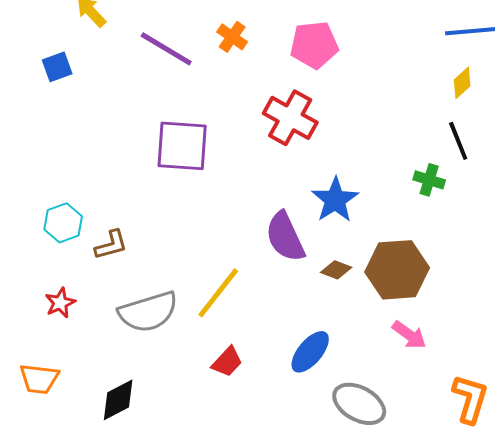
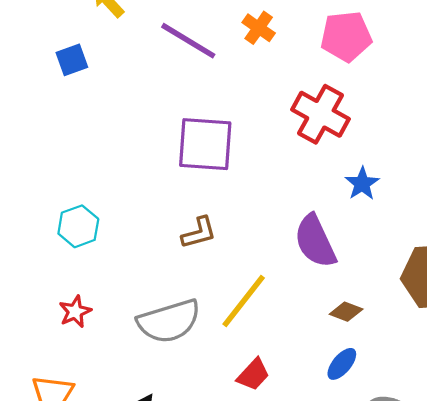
blue star: (335, 200) -> (362, 184), moved, size x0.7
brown L-shape: (111, 245) -> (199, 233), moved
brown diamond: (336, 270) -> (346, 312), moved
blue ellipse: (310, 352) -> (342, 364), size x0.7

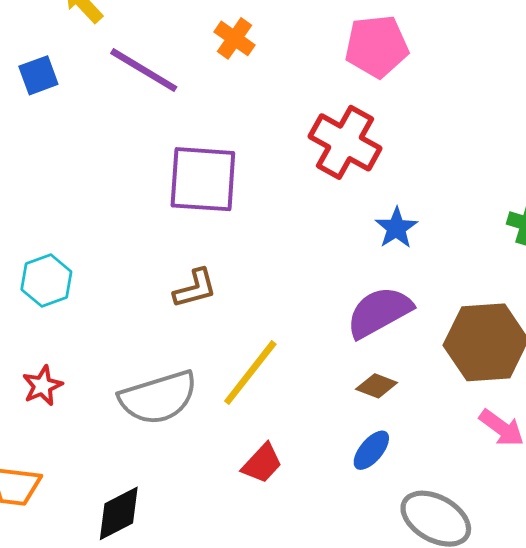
orange cross: (259, 28) -> (235, 38), moved
purple line: (188, 41) -> (144, 70), moved
purple semicircle: (315, 241) -> (379, 312), moved, turned 86

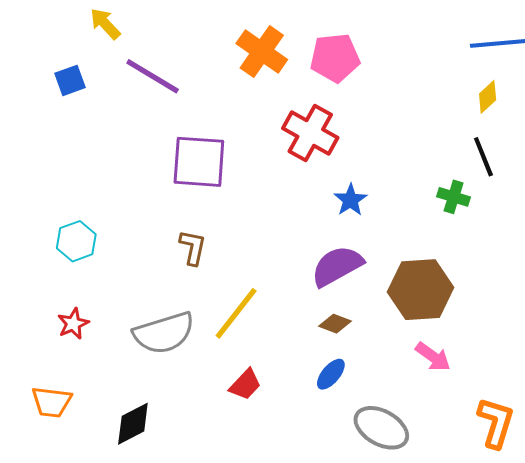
orange cross: (235, 38) -> (262, 52), moved, size x1.6
brown L-shape: (195, 288) -> (193, 247), turned -63

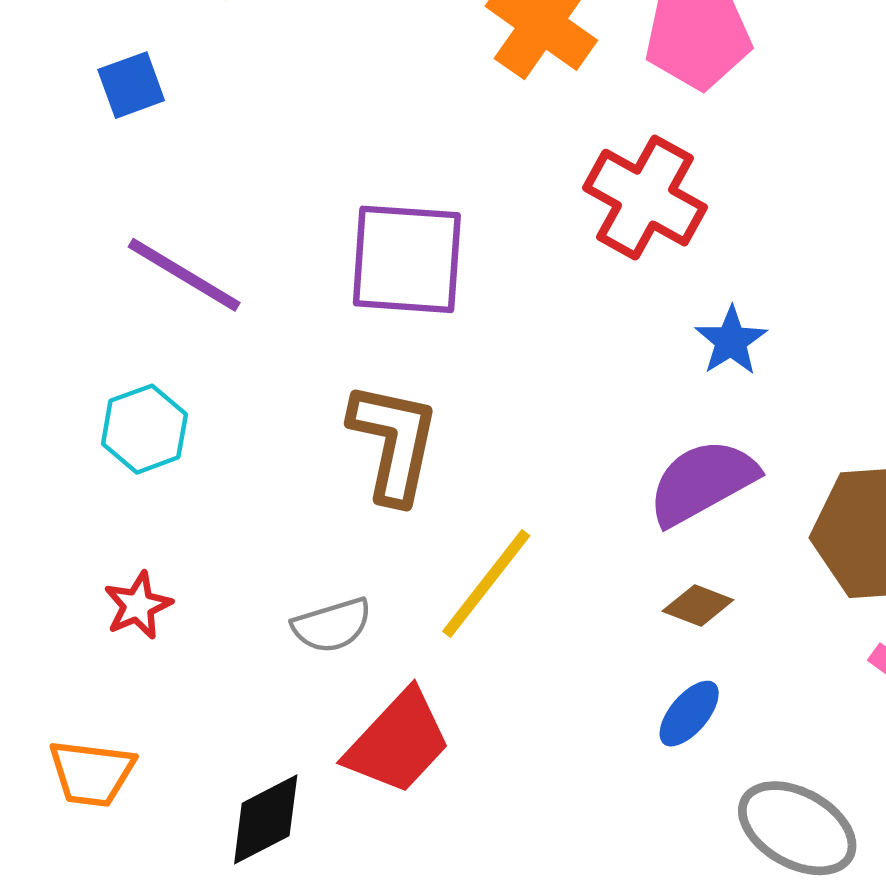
purple line: (153, 76) -> (184, 275), moved
brown L-shape: (193, 247) -> (394, 442), size x1.6
gray semicircle: (164, 333) -> (332, 625), size x0.6
red trapezoid: (245, 384) -> (398, 742), moved, size x1.6

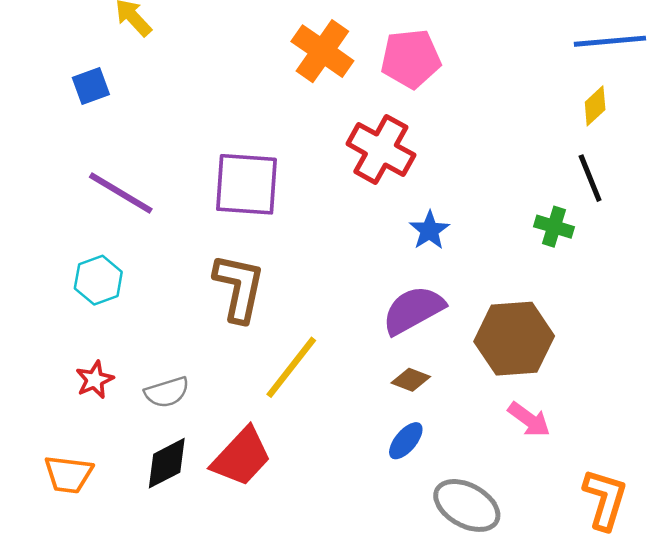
gray semicircle: (332, 625) -> (167, 392), moved
black diamond: (266, 819) -> (167, 463), moved

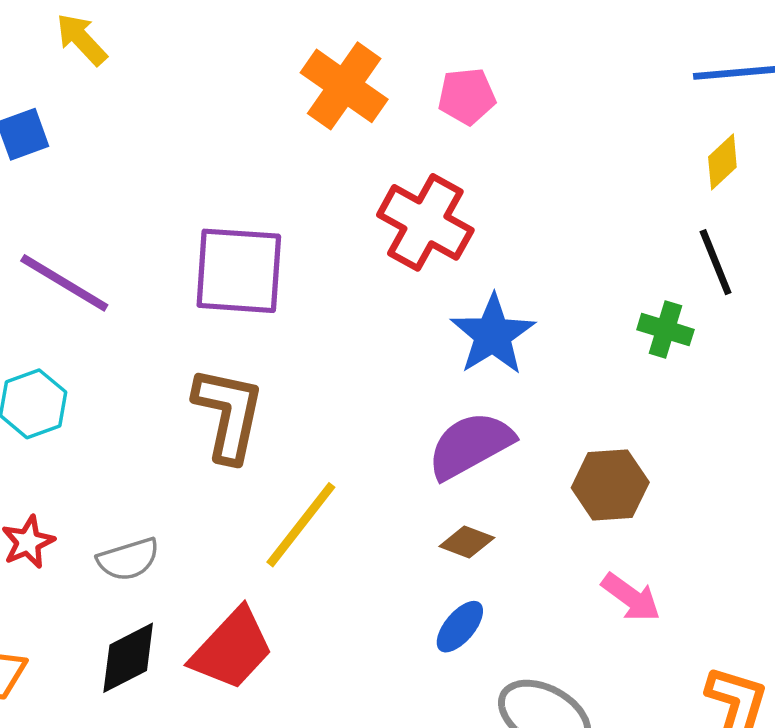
pink pentagon: (411, 59) -> (467, 96), size x0.7
blue star: (429, 230) -> (493, 335), size x1.5
brown hexagon: (514, 339) -> (610, 485), size x0.7

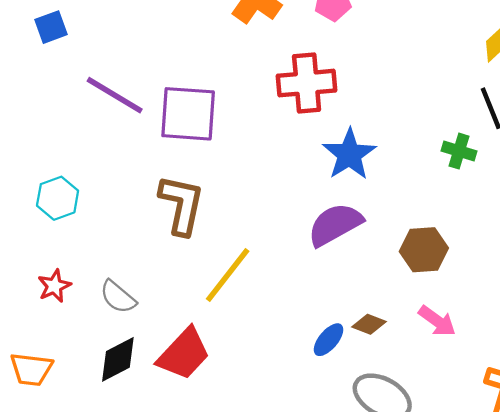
red cross: (425, 222) -> (307, 83), turned -34
purple line: (64, 283) -> (115, 95), moved
brown diamond: (467, 542) -> (369, 324), moved
gray semicircle: (128, 559) -> (118, 297), turned 57

